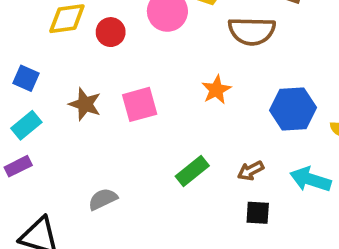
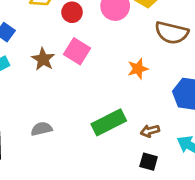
pink square: (140, 104) -> (77, 51), moved, turned 35
green rectangle: (192, 171) -> (109, 122), size x1.4

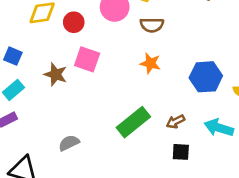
brown semicircle: (172, 33) -> (152, 25), moved, size x0.7
orange star: (138, 69) -> (150, 63), turned -30

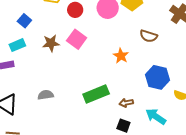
brown semicircle: (152, 25) -> (149, 36), moved
brown star: (56, 74) -> (51, 43), turned 30

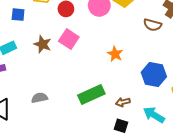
blue square: (24, 21) -> (18, 15), moved, turned -32
brown semicircle: (149, 36) -> (152, 25), moved
brown star: (51, 43) -> (43, 44), turned 30

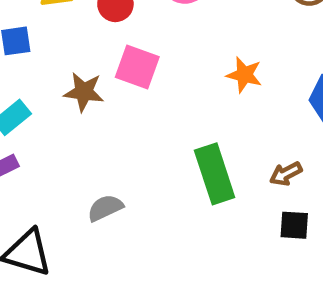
green rectangle: (91, 95) -> (215, 174), turned -70

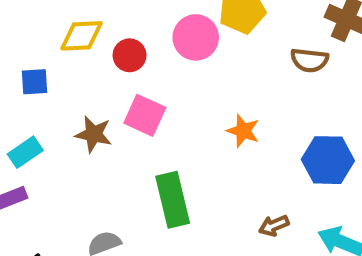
green rectangle: (215, 174) -> (173, 200), moved

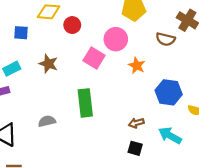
pink circle: (196, 37) -> (116, 39), moved
pink square: (145, 115) -> (94, 58), moved
orange star: (243, 131) -> (137, 66), moved

